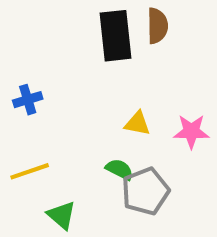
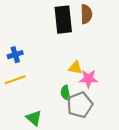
pink star: (191, 131) -> (88, 79), moved
green semicircle: (119, 169) -> (66, 93), turned -128
yellow line: (30, 171) -> (15, 80), moved

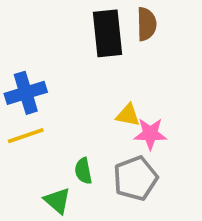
blue cross: (15, 55) -> (26, 93), size x1.5
green semicircle: (66, 93) -> (83, 171), moved

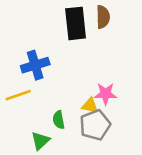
blue cross: (26, 93) -> (35, 65), moved
yellow triangle: (128, 115) -> (90, 106), moved
green triangle: (57, 201) -> (40, 141), turned 36

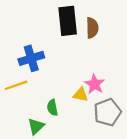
brown semicircle: (103, 17) -> (92, 28), moved
pink star: (106, 94) -> (95, 84), turned 30
gray pentagon: (95, 125) -> (107, 112), moved

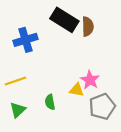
black rectangle: (68, 21) -> (64, 20), turned -52
blue cross: (31, 58) -> (26, 40), moved
green triangle: (36, 126) -> (18, 110), moved

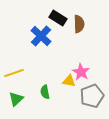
black rectangle: (64, 20) -> (58, 18), size x0.7
blue cross: (26, 40) -> (41, 36), moved, turned -30

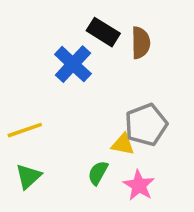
pink star: (81, 72) -> (139, 185), moved
green semicircle: (45, 92) -> (98, 173), moved, turned 40
gray pentagon: (92, 96) -> (146, 125), moved

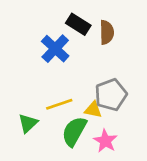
yellow line: (25, 130) -> (59, 104), moved
green semicircle: (98, 173) -> (74, 131), size x1.6
green triangle: (28, 176) -> (28, 123), moved

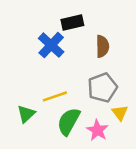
black rectangle: (78, 24) -> (72, 23), turned -45
brown semicircle: (107, 32) -> (102, 46), moved
yellow triangle: (93, 110) -> (120, 113), moved, turned 42

